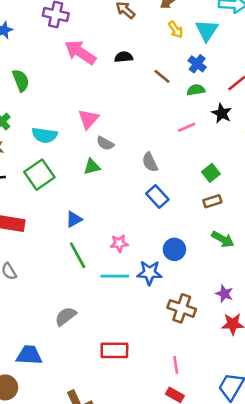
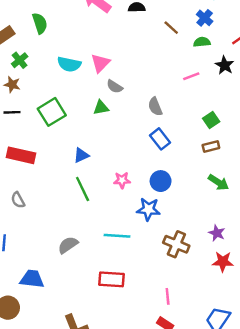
cyan semicircle: (45, 135) -> (69, 64), moved
blue circle: (174, 249) -> (161, 181), moved
cyan line: (115, 276) -> (117, 236), moved

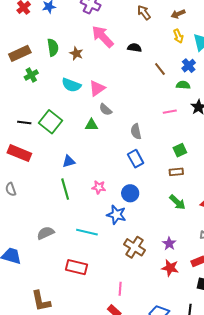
brown star: (12, 85) -> (76, 53), moved
black line: (12, 112) -> (24, 122), moved
green square: (52, 112) -> (51, 122), turned -30

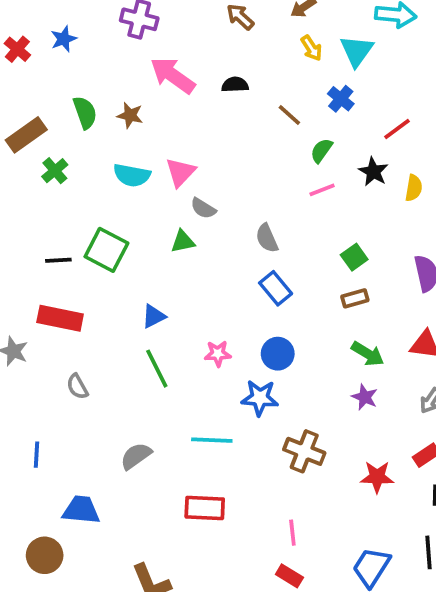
green semicircle: (183, 85) -> (321, 151), moved, turned -48
gray semicircle: (11, 189) -> (77, 387), moved
purple star: (169, 244) -> (365, 397), moved

